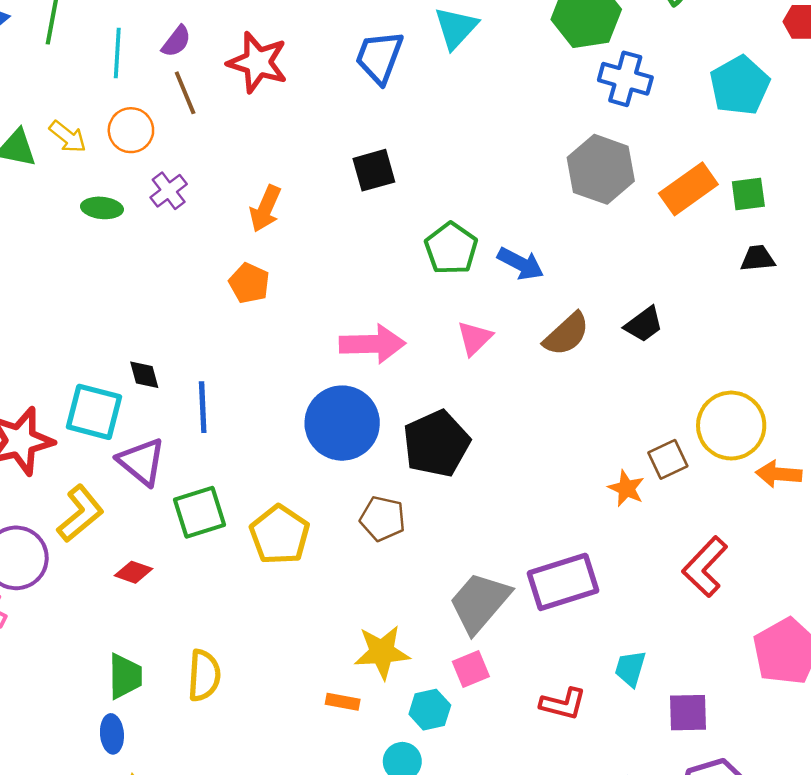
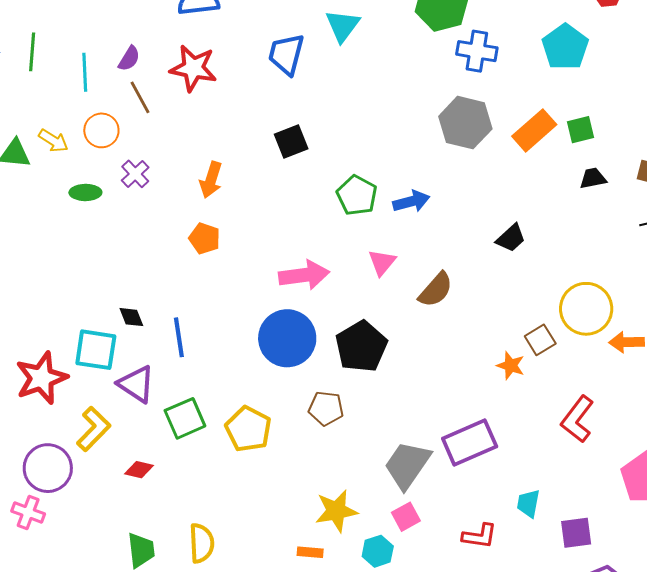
blue arrow: (521, 264) -> (411, 201), turned -36
brown semicircle: (566, 334) -> (436, 290), moved

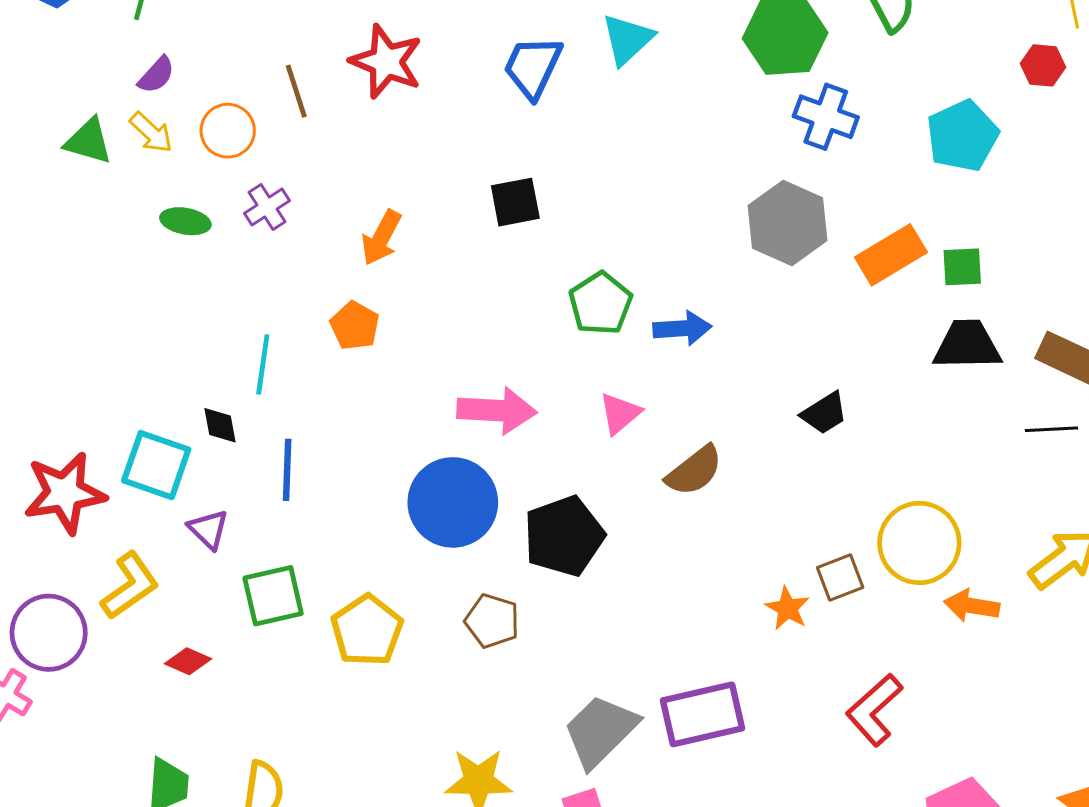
purple semicircle: (129, 59) -> (156, 75), moved
cyan line: (85, 72) -> (263, 364), moved
black trapezoid: (593, 178) -> (967, 345), size x1.6
purple triangle: (136, 384) -> (208, 529), size x0.7

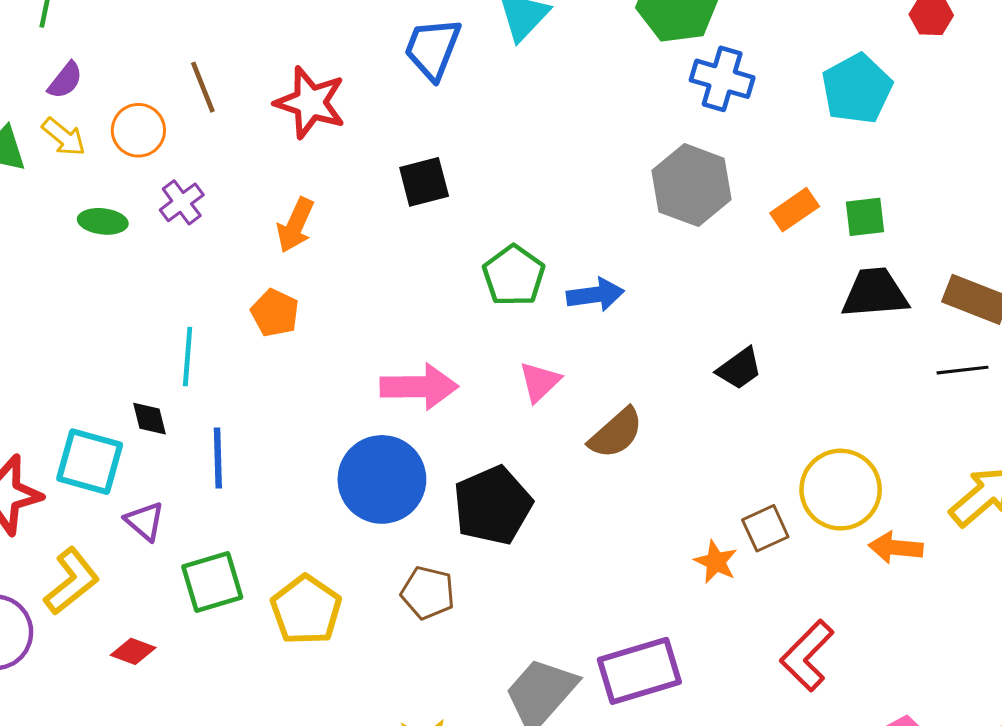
red star: (386, 62) -> (310, 103), moved
orange rectangle: (891, 255) -> (795, 210), size x0.7

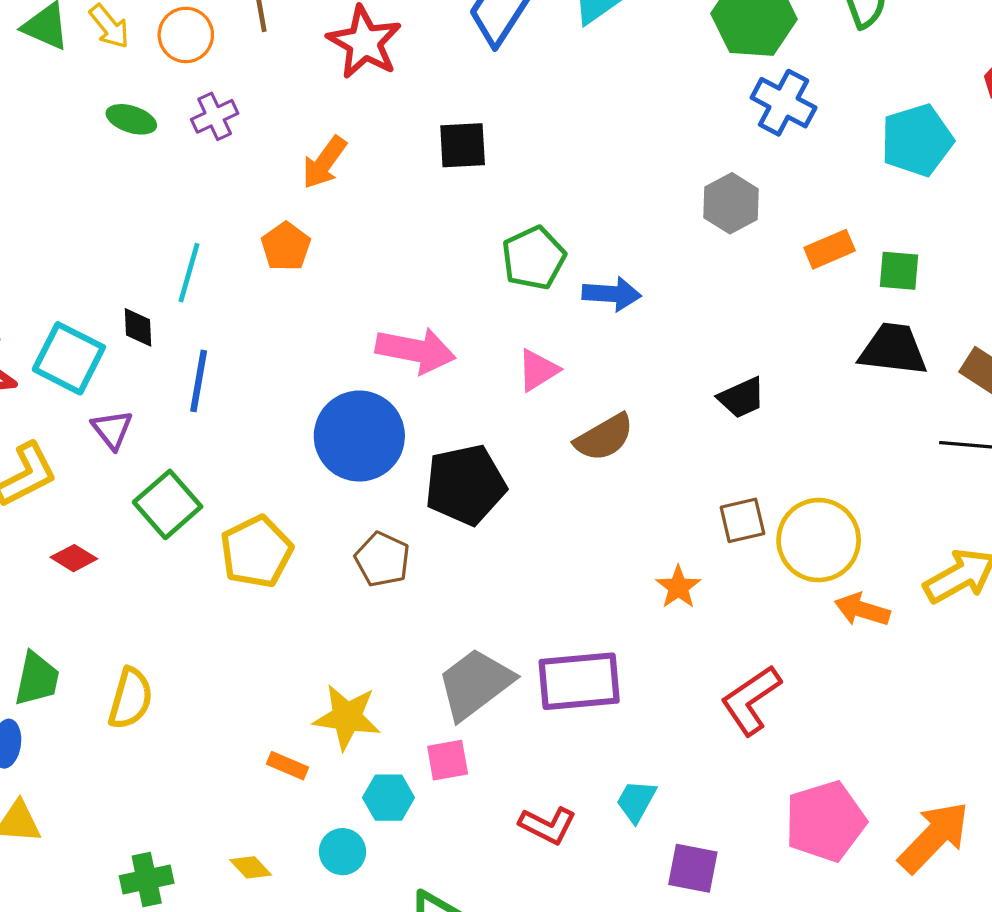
gray hexagon: (692, 185) -> (731, 203), size x0.7
brown square: (765, 528) -> (742, 520), moved
green square: (212, 582) -> (168, 504), turned -36

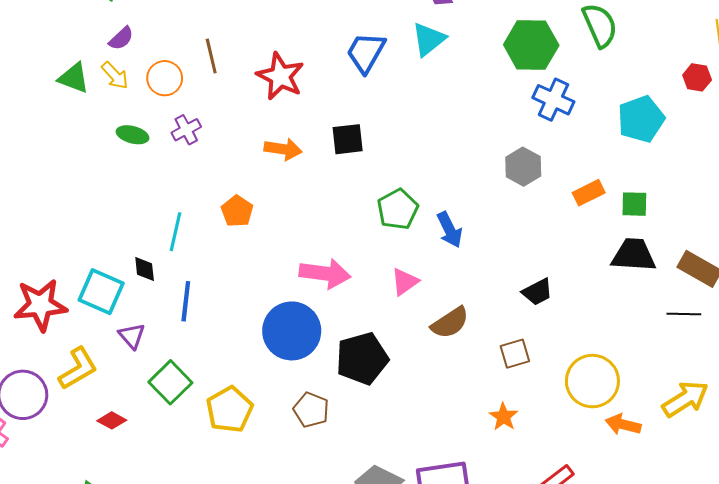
orange arrow: (324, 163) -> (283, 149), moved, turned -114
blue arrow: (612, 294) -> (450, 230), turned 63
brown square: (742, 520) -> (515, 354), moved

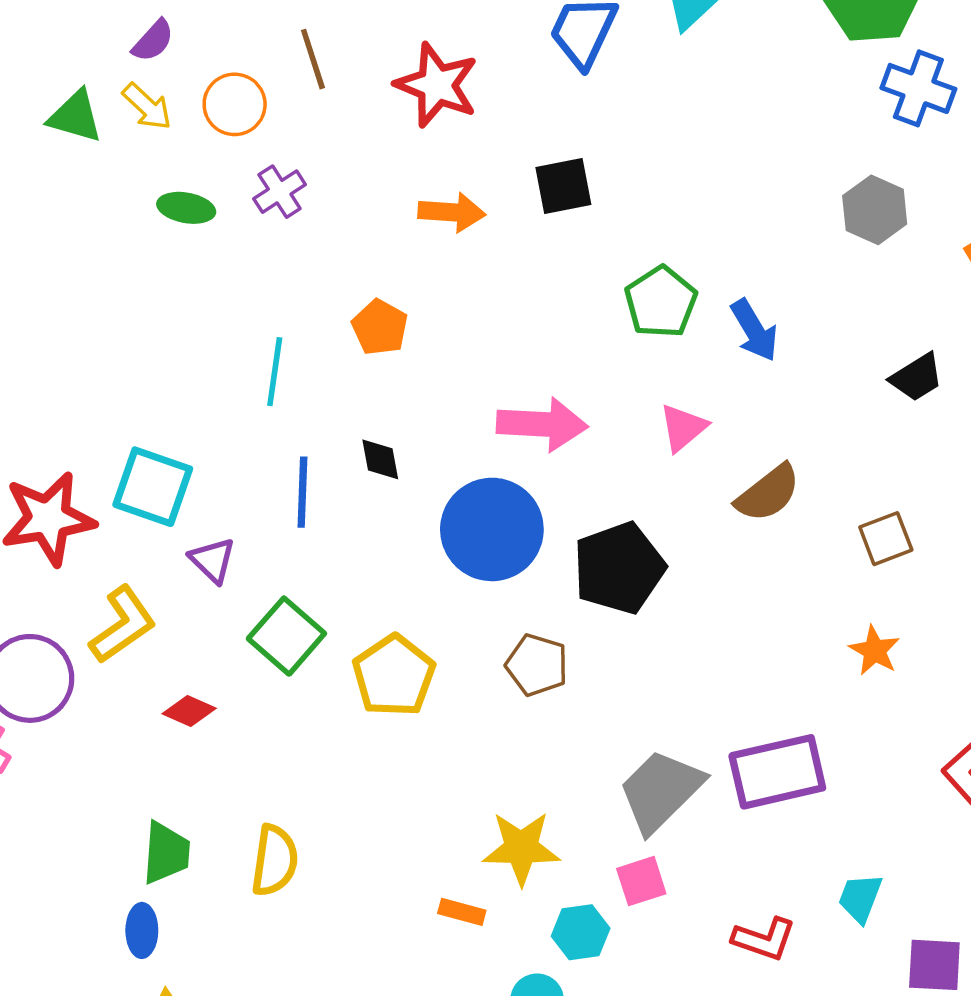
black diamond: (145, 269) -> (380, 459), moved
black trapezoid: (537, 292) -> (917, 377), moved

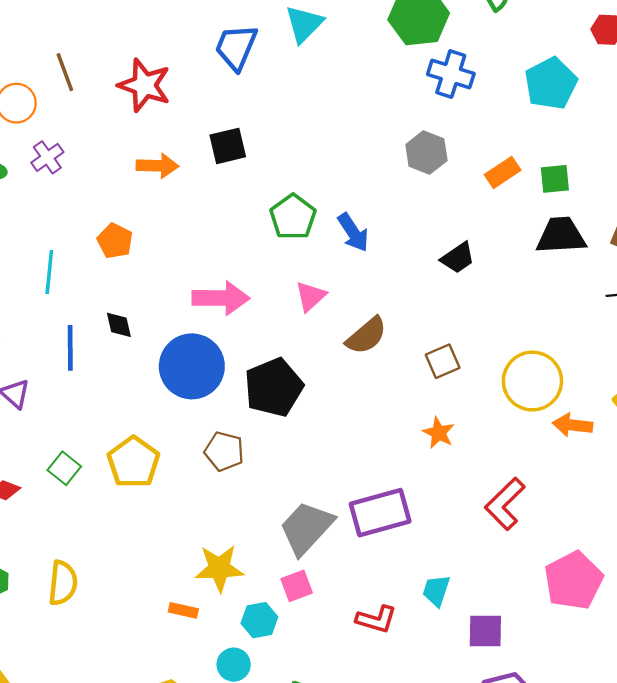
green square: (286, 636) -> (64, 468), moved, size x0.7

